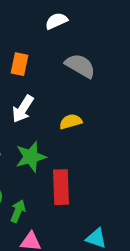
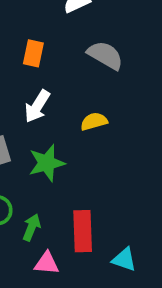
red rectangle: (61, 187) -> (83, 231), moved

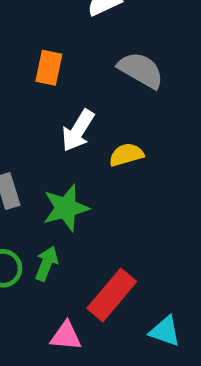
white arrow: (37, 106) -> (78, 131), moved
green arrow: (32, 227) -> (47, 263), moved
red rectangle: (83, 231) -> (112, 295), turned 42

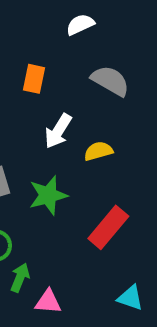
green arrow: (47, 263) -> (20, 278), moved
red rectangle: (112, 295) -> (108, 227), moved

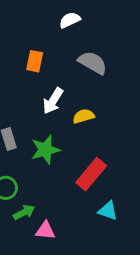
green arrow: (20, 278) -> (24, 212), turned 40
cyan triangle: (130, 298) -> (108, 211), moved

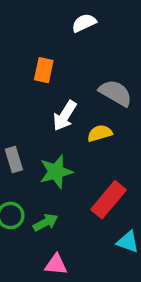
gray semicircle: (93, 63) -> (116, 93), moved
green arrow: (24, 212) -> (45, 223), moved

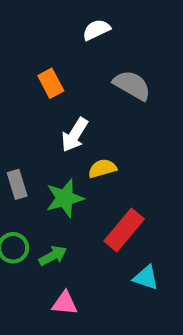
orange rectangle: (44, 70) -> (51, 83), turned -40
gray semicircle: (116, 93) -> (132, 85), moved
yellow semicircle: (100, 133) -> (102, 168), moved

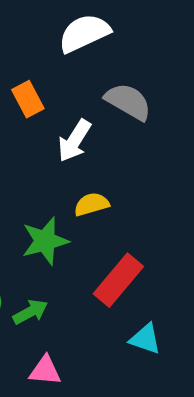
white semicircle: (96, 30) -> (84, 33), size x1.5
white arrow: (75, 135) -> (74, 141), moved

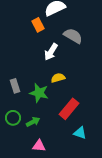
orange rectangle: (28, 99) -> (38, 25), moved
green star: (45, 241) -> (39, 93), turned 30

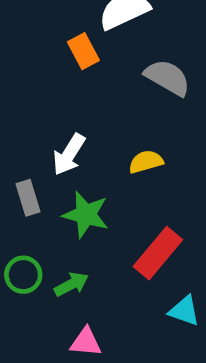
white arrow: (51, 52) -> (69, 154), moved
yellow semicircle: (58, 78) -> (146, 162), moved

